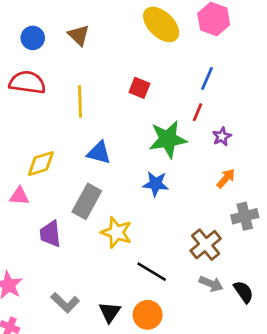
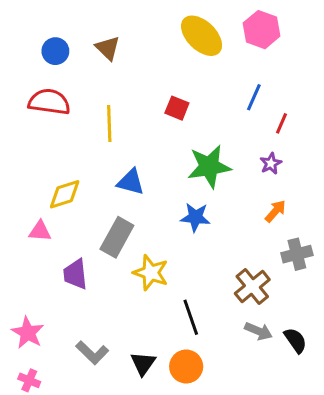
red line: (198, 112) -> (282, 123), moved
black line: (152, 272) -> (191, 317), turned 40

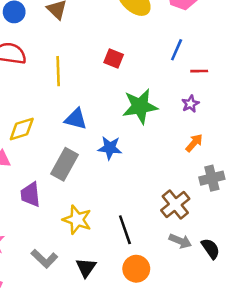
red line: (282, 123) -> (199, 71), turned 66
blue star: (195, 217) -> (110, 148), moved
yellow star: (151, 273) -> (77, 220), moved
orange circle: (186, 367) -> (136, 269), moved

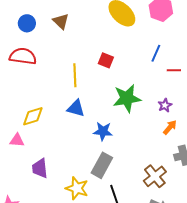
yellow line: (58, 71) -> (75, 75), moved
purple star: (190, 104) -> (165, 105), moved
gray rectangle: (64, 164) -> (102, 165), moved

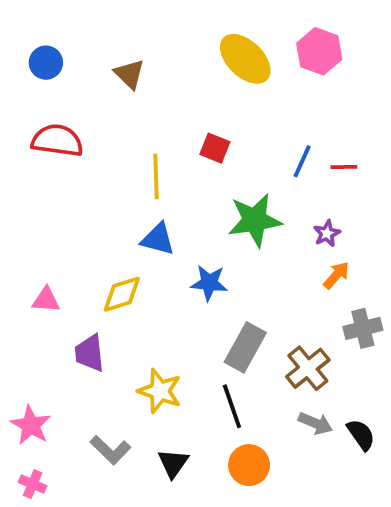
blue circle: (27, 23) -> (46, 63), moved
blue line: (156, 53) -> (302, 161), moved
yellow diamond: (33, 116) -> (122, 294), moved
gray rectangle: (102, 165) -> (245, 347), moved

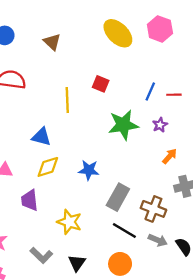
purple star: (327, 233) -> (160, 125), moved
blue triangle: (158, 239) -> (41, 137), moved
blue star: (209, 283) -> (89, 170), moved
brown cross: (308, 368) -> (153, 209), turned -30
black line: (232, 406) -> (124, 231), moved, turned -40

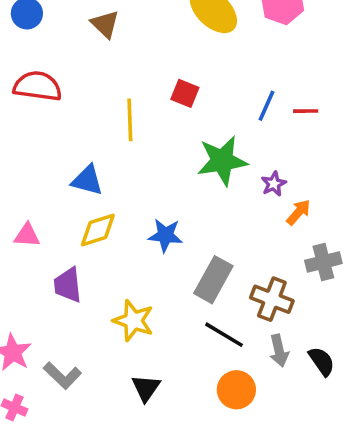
purple star: (160, 125) -> (274, 184), moved
gray arrow: (158, 240) -> (279, 351), turned 54
gray L-shape: (41, 255) -> (62, 376), moved
orange circle: (120, 264) -> (236, 390), moved

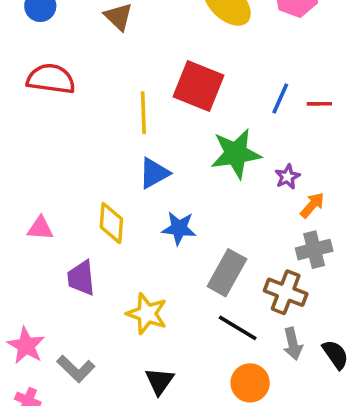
red square: (185, 93) -> (199, 86), size x1.8
blue triangle: (87, 180) -> (154, 173), moved, turned -44
yellow diamond: (98, 230) -> (111, 223), turned -69
gray cross: (323, 262) -> (314, 250), moved

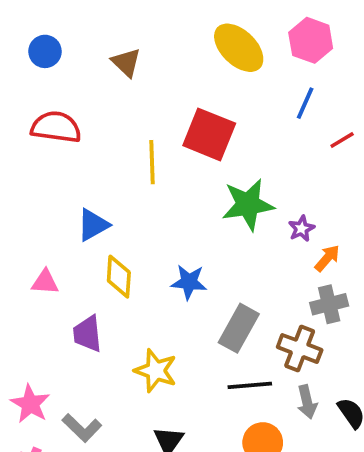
blue line: (280, 98) -> (305, 103), moved
red line: (319, 104) -> (342, 140), moved, turned -30
blue triangle: (154, 173) -> (93, 225), moved
black line: (238, 328) -> (250, 385), turned -36

